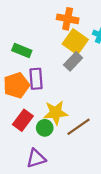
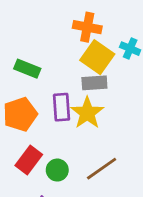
gray rectangle: (73, 61) -> (94, 83), turned 42
purple rectangle: (36, 79) -> (62, 107), moved
yellow star: (56, 113) -> (87, 113), moved, turned -30

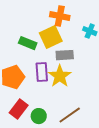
yellow square: (97, 57) -> (51, 37), moved, turned 30
green rectangle: (27, 69) -> (28, 43), moved

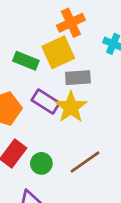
orange cross: (60, 16) -> (71, 23), turned -36
purple rectangle: (42, 72) -> (46, 102), turned -54

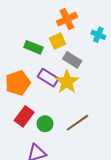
yellow square: (58, 52) -> (58, 41), size x0.7
gray rectangle: (78, 78) -> (72, 60), turned 36

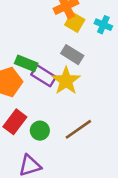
yellow square: (58, 41) -> (75, 22), moved, turned -35
green rectangle: (33, 47) -> (26, 63), moved

